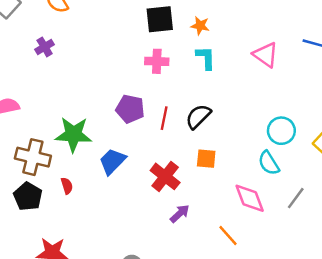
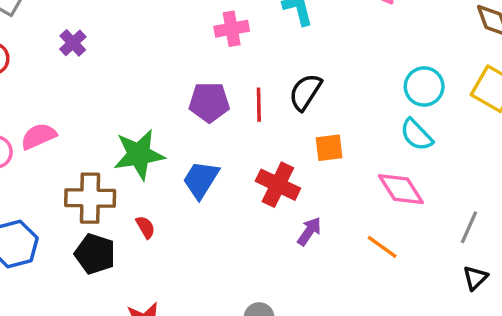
gray line: (296, 198) -> (469, 227), moved

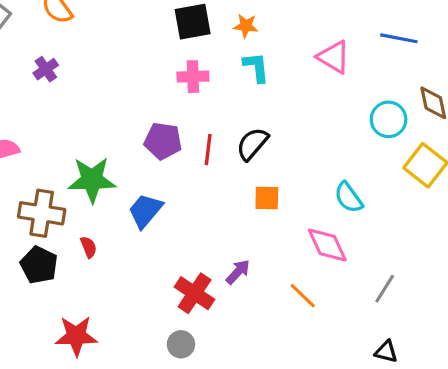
cyan circle: (424, 87) -> (389, 119), moved
red cross: (278, 185) -> (195, 293), moved
black triangle: (475, 278) -> (386, 352), moved, turned 50

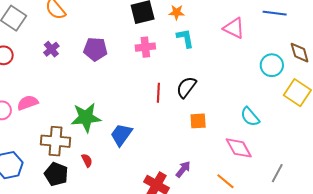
purple pentagon: (163, 141) -> (95, 49), moved

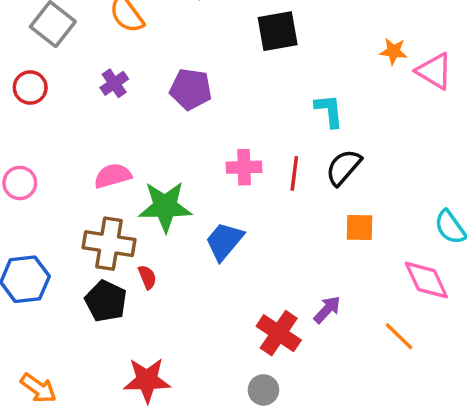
orange star: (177, 12) -> (393, 51), moved
cyan L-shape: (185, 38) -> (329, 111), moved
pink cross: (145, 47) -> (244, 167), moved
pink semicircle: (28, 103) -> (113, 176), moved
red semicircle: (87, 160) -> (147, 277), moved

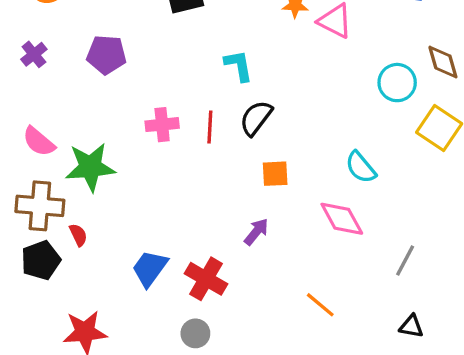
pink semicircle: (113, 176) -> (39, 142), turned -120
blue trapezoid: (224, 241) -> (150, 268), moved
black pentagon: (106, 301) -> (41, 260), turned 30
purple arrow: (327, 310) -> (256, 232), moved
orange line: (399, 336) -> (320, 305), moved

